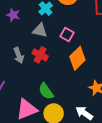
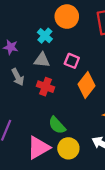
gray arrow: (19, 55) -> (18, 77), moved

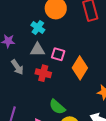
pink square: (72, 61) -> (58, 54), moved

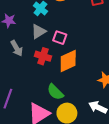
gray triangle: (37, 50) -> (39, 31), turned -35
orange diamond: (80, 68) -> (68, 61), moved, turned 30

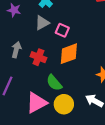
gray arrow: (17, 48) -> (16, 50), moved, turned -140
red cross: (43, 56) -> (38, 57), moved

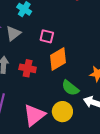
gray triangle: (42, 23) -> (13, 33), moved
green semicircle: (54, 83) -> (70, 88), moved

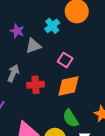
red cross: (28, 68) -> (36, 85), turned -35

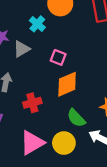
red cross: (36, 85) -> (32, 103), moved

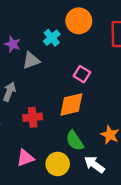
pink square: (58, 57) -> (82, 74), moved
pink triangle: (32, 143) -> (25, 158), size x0.7

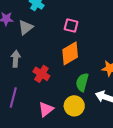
red cross: (33, 117) -> (41, 74), turned -35
green semicircle: (75, 141) -> (82, 82), turned 66

